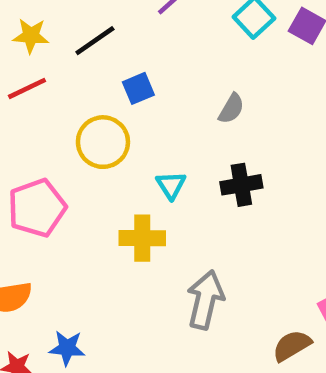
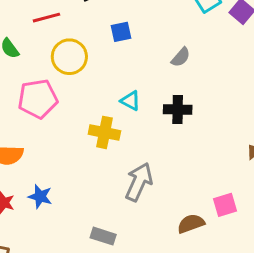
yellow circle: (103, 142) -> (69, 57), moved
cyan triangle: (171, 185) -> (130, 101), turned -40

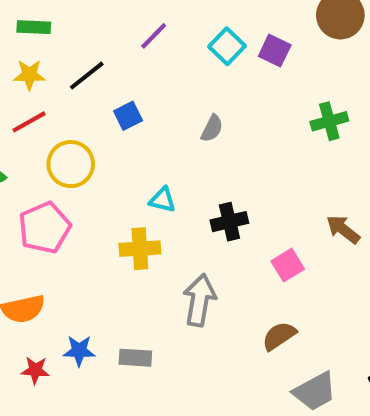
black cross: (178, 110) -> (229, 222), moved
pink square: (225, 205) -> (288, 265), moved
gray rectangle: (103, 236) -> (135, 358), moved

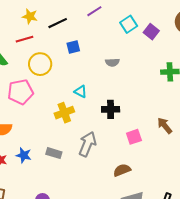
gray semicircle: (212, 128) -> (112, 62), turned 48
yellow cross: (140, 249) -> (64, 113), turned -30
gray rectangle: (135, 358) -> (54, 153), moved

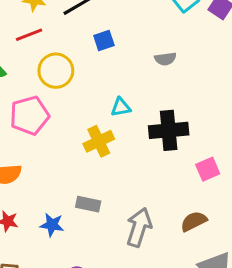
cyan triangle: (81, 92) -> (121, 107), turned -32
black cross: (111, 109) -> (169, 130), size x1.4
gray arrow: (87, 144) -> (139, 227), moved
blue star: (24, 155) -> (52, 225), moved

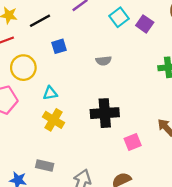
cyan triangle: (121, 107) -> (50, 93), moved
yellow cross: (99, 141) -> (54, 120), turned -35

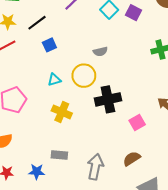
blue square: (59, 46) -> (49, 45), moved
yellow circle: (23, 68) -> (84, 76), moved
cyan triangle: (50, 93) -> (54, 80), moved

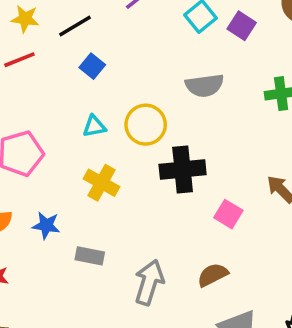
blue square: (49, 45) -> (92, 66), turned -32
gray semicircle: (100, 52) -> (205, 85), moved, size x1.5
pink square: (137, 122) -> (228, 214), turned -35
blue star: (37, 172) -> (46, 225), moved

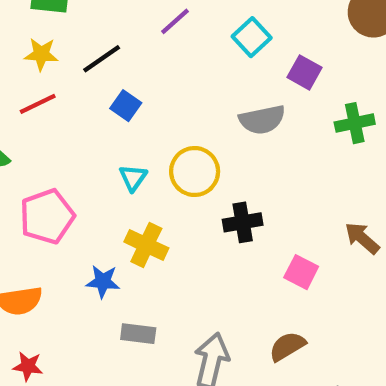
purple square: (242, 26) -> (305, 72), moved
cyan triangle: (94, 126) -> (133, 178), turned -40
black cross: (183, 169) -> (243, 222), size x0.7
blue star: (46, 225) -> (103, 282), moved

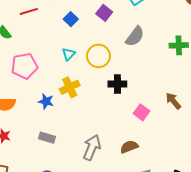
purple square: (305, 72) -> (104, 13), moved
gray semicircle: (262, 120) -> (135, 36), turned -50
yellow cross: (146, 245) -> (70, 87), turned 30
gray rectangle: (138, 334) -> (47, 138), moved

